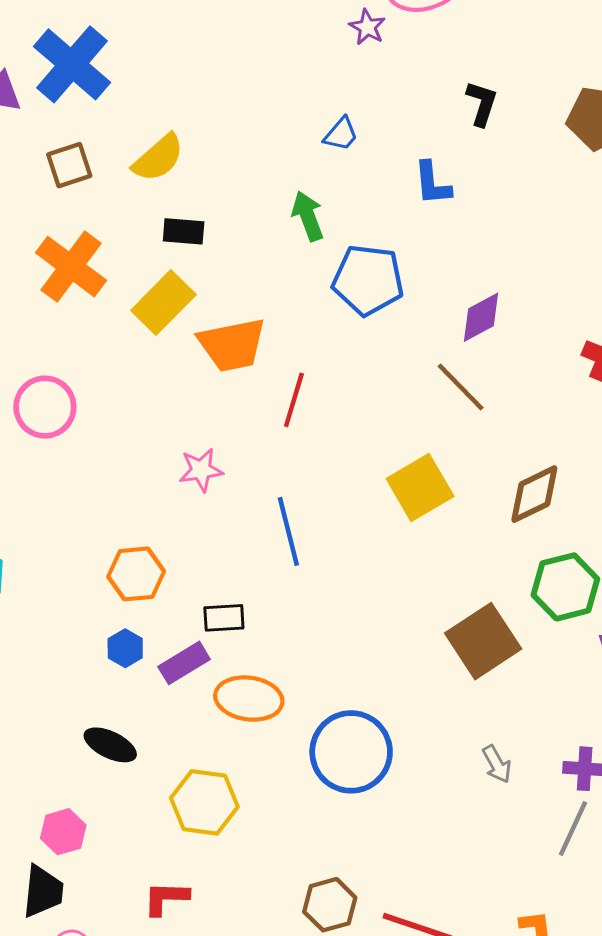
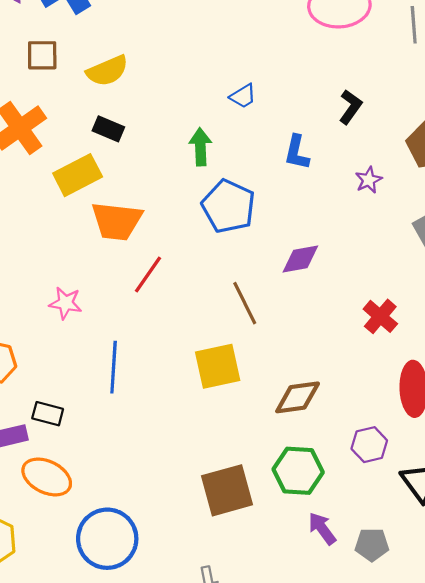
purple star: (367, 27) -> (369, 180), moved
brown line: (461, 387) -> (245, 303), moved

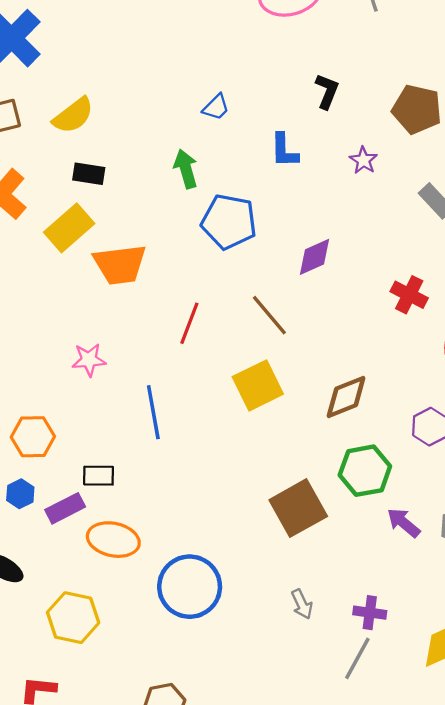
red line: (148, 275) -> (189, 323), moved

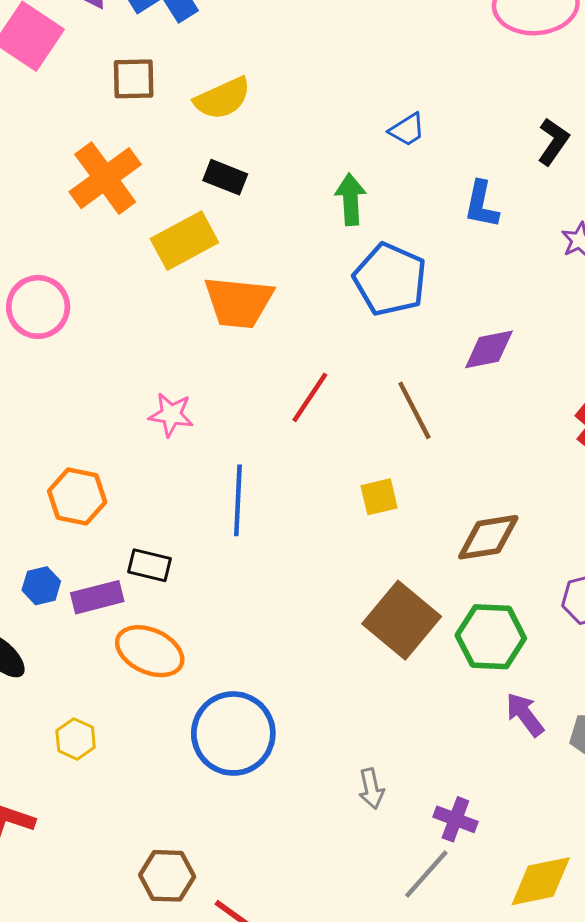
yellow square: (258, 385) -> (379, 497), size x0.6
blue hexagon: (20, 494) -> (41, 586), moved
brown square: (298, 508) -> (402, 620), moved, turned -34
yellow hexagon: (73, 618) -> (76, 739), size x0.6

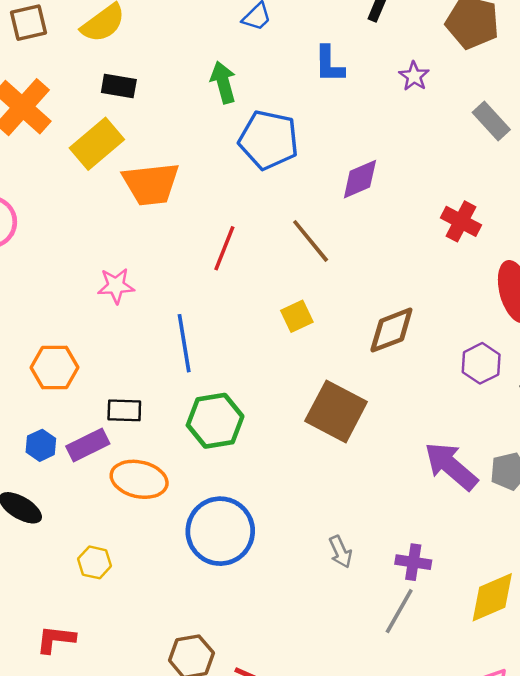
green hexagon: (491, 637) -> (215, 421), moved
purple arrow: (525, 714) -> (451, 466), size x1.5

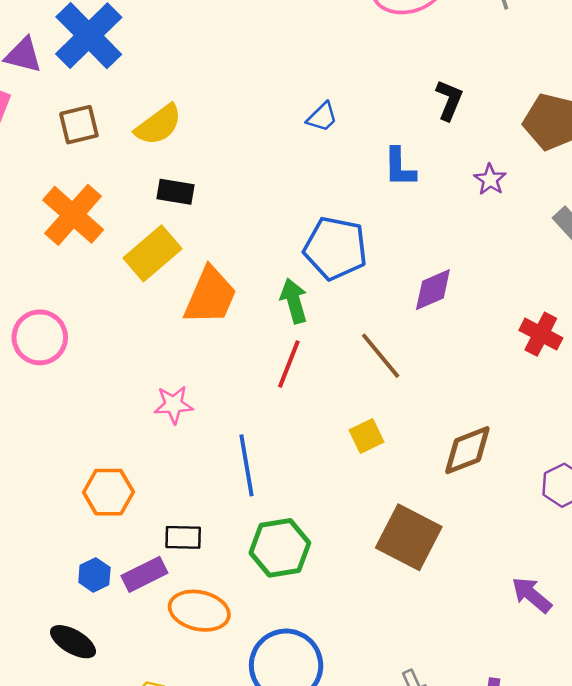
green arrow: (223, 82) -> (294, 301), moved
orange trapezoid: (151, 184) -> (210, 296), turned -60
purple arrow: (451, 466) -> (532, 595), size x0.7

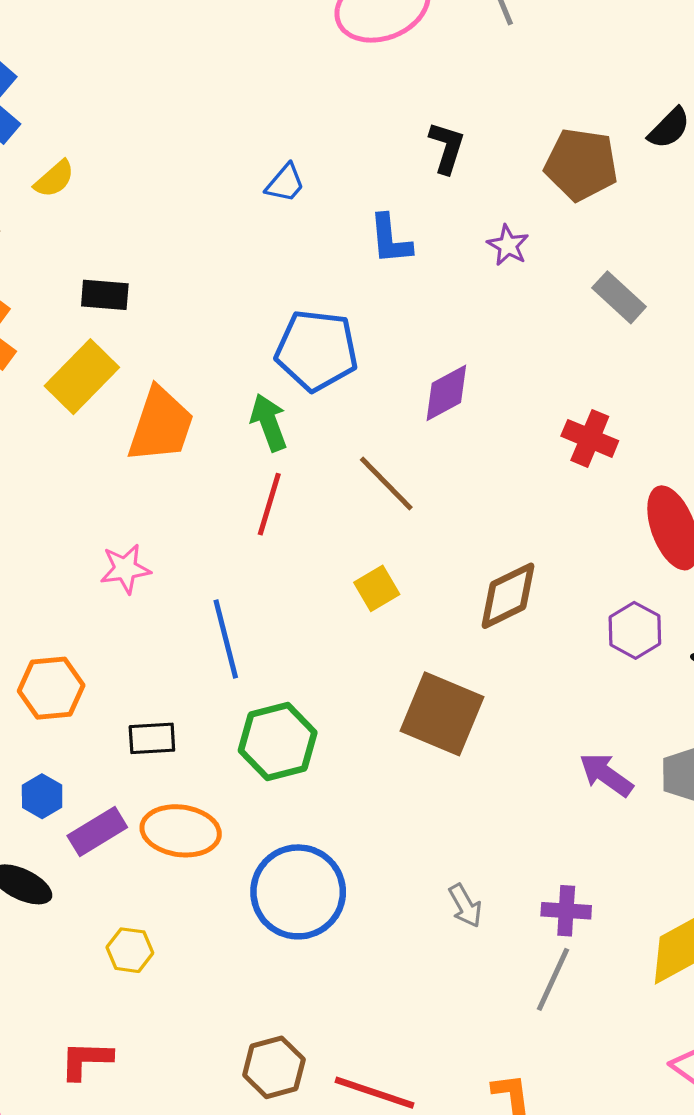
yellow semicircle: (158, 125) -> (54, 179), moved, size x0.7
purple rectangle: (144, 574) -> (97, 831), moved

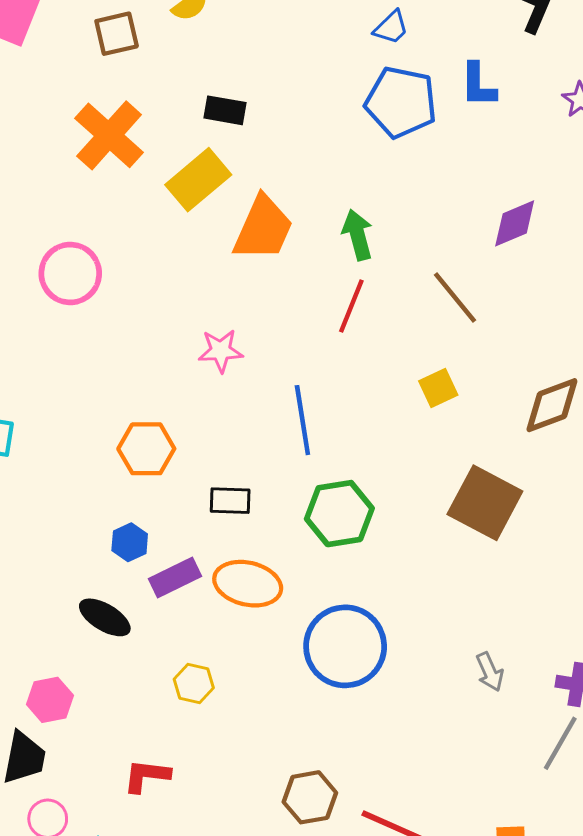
blue pentagon: (317, 350) -> (401, 102), moved

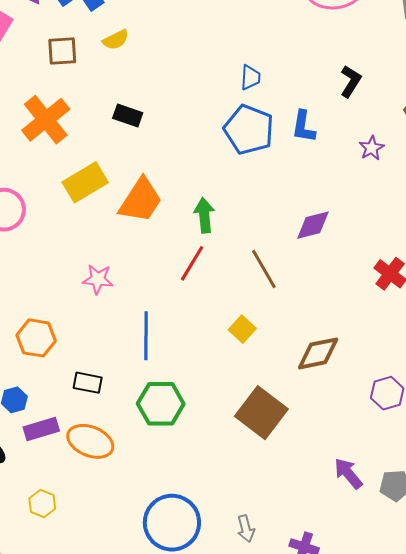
blue trapezoid: (391, 27) -> (250, 78), turned -52
yellow rectangle: (198, 180) -> (85, 182), moved
yellow square: (438, 388) -> (242, 329), turned -32
blue circle: (345, 646) -> (172, 523), moved

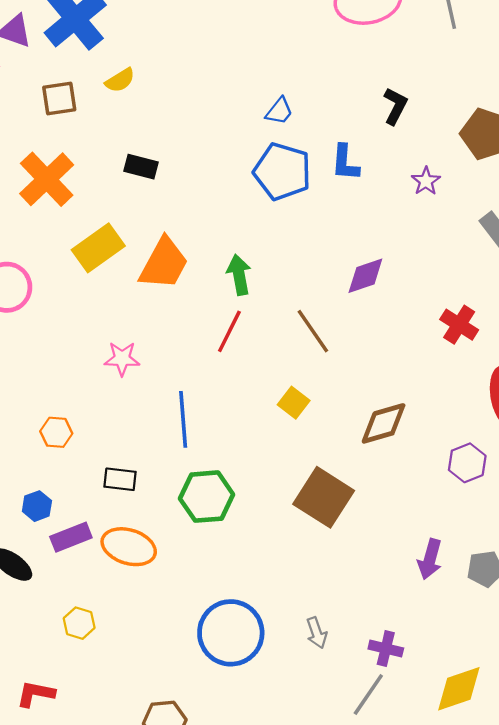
blue trapezoid: (250, 78) -> (279, 111), turned 40
orange hexagon: (36, 338) -> (56, 432), size x0.7
purple arrow: (348, 473) -> (430, 559), turned -120

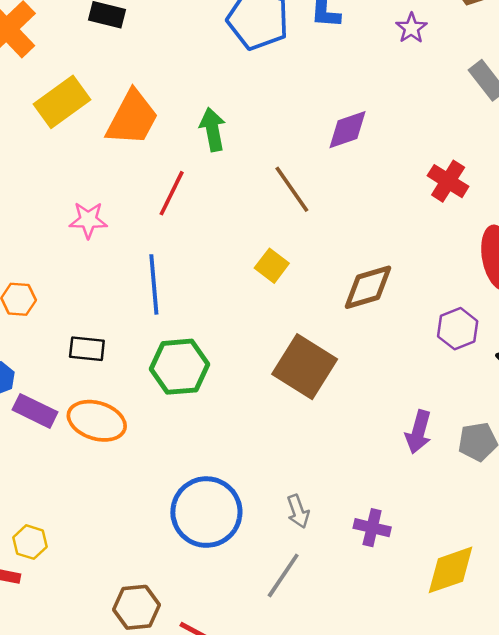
red line: (229, 331) -> (172, 193), moved
purple rectangle: (71, 537) -> (35, 411), turned 48
yellow hexagon: (79, 623) -> (30, 542), moved
gray line: (368, 694) -> (283, 575), moved

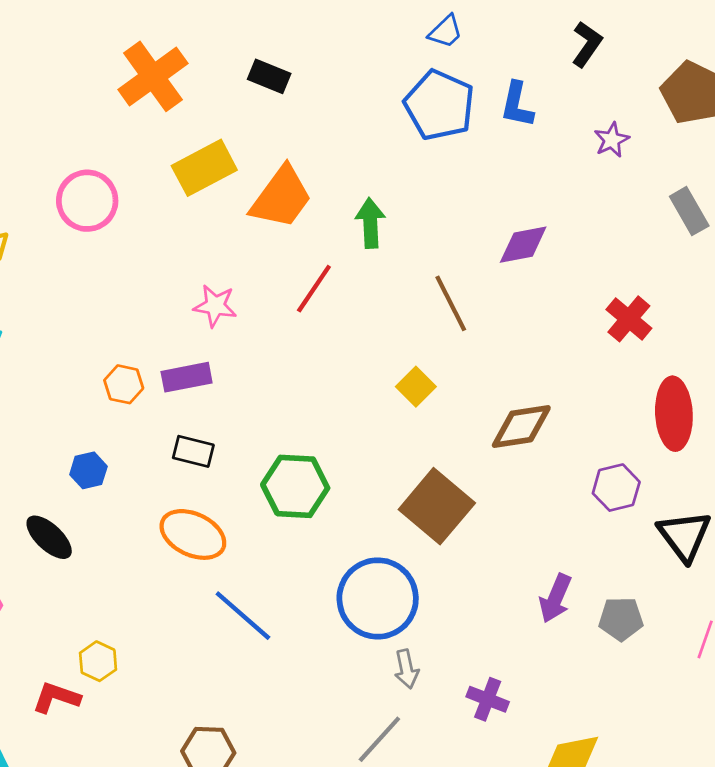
blue line: (154, 284) -> (243, 616), moved, turned -52
purple rectangle: (35, 411) -> (187, 377), moved, turned -45
blue circle: (206, 512) -> (378, 598), moved

